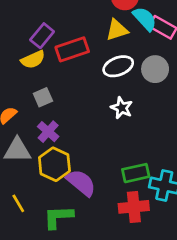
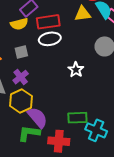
white ellipse: (118, 66) -> (50, 39), moved
red cross: (134, 207) -> (59, 141), moved
green L-shape: (58, 217) -> (29, 133), moved

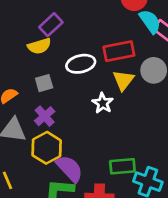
yellow triangle: (83, 14) -> (123, 80), moved, turned -42
red rectangle: (48, 22) -> (119, 51), moved
white star: (76, 70) -> (103, 103), moved

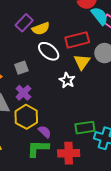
yellow semicircle: (39, 46) -> (41, 29), moved
white ellipse: (81, 64) -> (49, 51), turned 55
purple semicircle: (70, 169) -> (45, 132), size x0.6

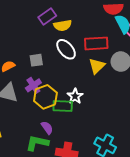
white star: (67, 80) -> (75, 96), moved
yellow hexagon: (26, 117) -> (45, 97), moved
green rectangle: (85, 128) -> (63, 106), moved

